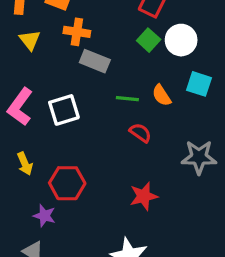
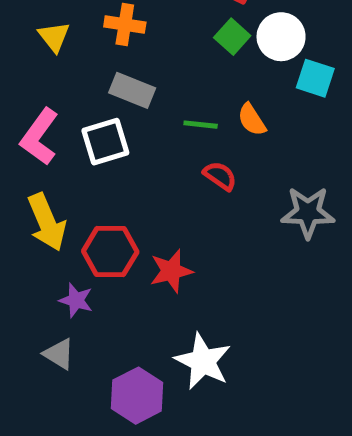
gray rectangle: (95, 61) -> (132, 90), moved
cyan square: (199, 84) -> (315, 78), moved
yellow arrow: (25, 164) -> (47, 222), size x1.6
red star: (144, 196) -> (171, 271), moved

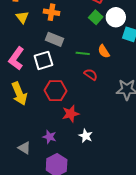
red hexagon: (110, 251) -> (56, 91), moved
purple star: (76, 300) -> (49, 137), moved
white star: (203, 361) -> (86, 136), moved, size x0.6

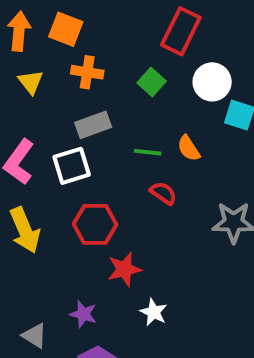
green square: (96, 17) -> (152, 82), moved
gray rectangle: (55, 39) -> (93, 125), turned -42

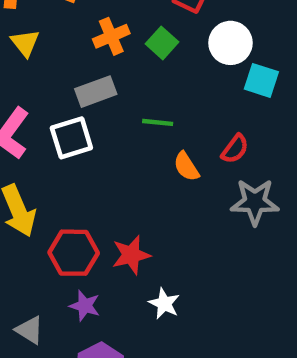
orange cross: (87, 72) -> (111, 36), moved, turned -32
orange semicircle: (189, 148) -> (186, 167), moved
red semicircle: (163, 193) -> (235, 149), moved, turned 92
red hexagon: (95, 224) -> (74, 253), moved

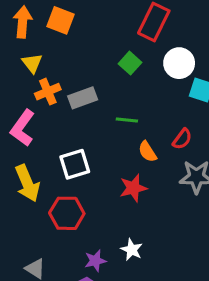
orange cross: (111, 36) -> (48, 92), moved
white square: (71, 138) -> (75, 164), moved
red star: (131, 255) -> (133, 188), moved
purple star: (85, 306) -> (95, 261), moved, turned -30

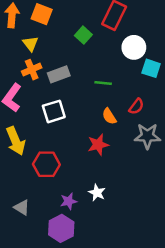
yellow triangle: (32, 63) -> (30, 44), moved
green square: (130, 63) -> (83, 35), moved
green line: (127, 120) -> (103, 83), moved
white square: (75, 164) -> (54, 111), moved

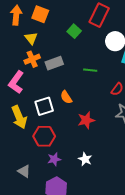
white square: (54, 111) -> (44, 106), moved
orange semicircle: (109, 116) -> (66, 97), moved
purple star: (69, 201) -> (54, 159), moved

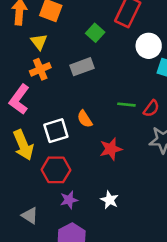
gray rectangle: (54, 63) -> (82, 67), moved
green line: (90, 70) -> (126, 105), moved

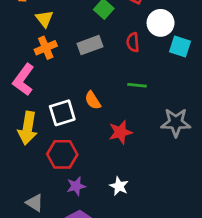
red semicircle: (151, 108) -> (133, 42), moved, turned 138
yellow arrow: (23, 145) -> (28, 128), turned 32

